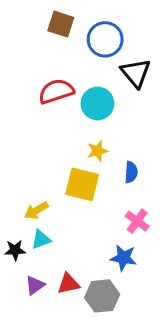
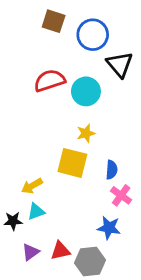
blue semicircle: (131, 172) -> (112, 170), moved

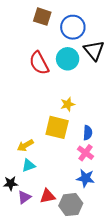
red semicircle: (49, 81) -> (39, 63), turned -100
cyan circle: (86, 91) -> (68, 59), moved
pink cross: (121, 195) -> (86, 153), moved
black star: (13, 221) -> (11, 183), moved

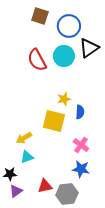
black triangle: (94, 50) -> (89, 48), turned 35
blue semicircle: (88, 133) -> (80, 112), moved
purple triangle: (24, 197) -> (16, 191), moved

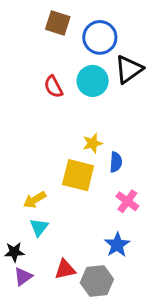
red semicircle: (37, 60) -> (53, 87), size x0.7
pink cross: (81, 145) -> (127, 201), moved
cyan triangle: (27, 157) -> (39, 227), turned -32
blue star: (81, 169) -> (117, 245), turned 30

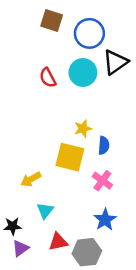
pink cross: (127, 201) -> (102, 181), moved
cyan triangle: (39, 227) -> (45, 211), moved

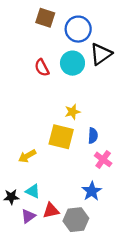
blue semicircle: (104, 145) -> (93, 136), moved
pink cross: (102, 181) -> (103, 159), moved
cyan triangle: (45, 211) -> (33, 191), moved, turned -42
purple triangle: (20, 248) -> (28, 216), moved

